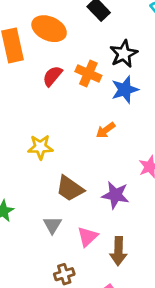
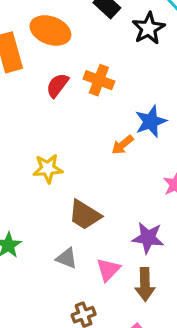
black star: (124, 54) -> (149, 28), moved
blue star: (125, 90) -> (151, 121), moved
purple star: (115, 195) -> (148, 238), moved
gray triangle: (52, 225) -> (67, 258), turned -36

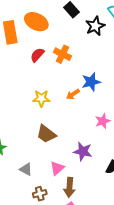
yellow star: (48, 169) -> (41, 98), moved
gray triangle: (67, 258) -> (26, 169), moved
brown arrow: (145, 284) -> (69, 187), moved

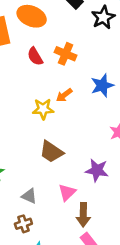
red semicircle: (37, 55) -> (35, 56), turned -70
orange arrow: (73, 94) -> (64, 95), moved
brown cross: (40, 194) -> (23, 224), moved

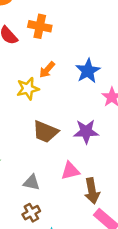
blue star: (102, 85) -> (88, 71), moved
purple star: (97, 170) -> (86, 131), moved
pink triangle: (67, 192) -> (70, 171), turned 42

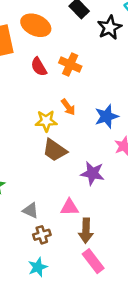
orange arrow: (47, 70) -> (68, 107), turned -90
brown trapezoid: (45, 132) -> (55, 150), moved
brown cross: (31, 213) -> (42, 235), moved

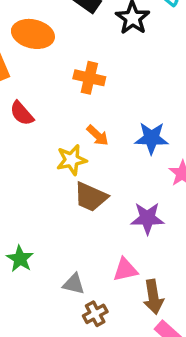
red semicircle: (39, 67) -> (22, 113), moved
blue star: (106, 116) -> (151, 138), turned 30

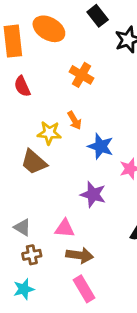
blue star: (151, 138) -> (101, 146), moved
brown trapezoid: (91, 197) -> (34, 162), moved
brown arrow: (153, 297) -> (80, 255), turned -90

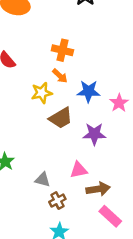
orange cross: (82, 75) -> (62, 50), moved
brown trapezoid: (34, 162) -> (61, 118), moved, turned -55

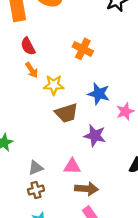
orange arrow: (60, 76) -> (32, 70), moved
gray triangle: (43, 180) -> (36, 168), turned -49
brown cross: (57, 200) -> (36, 190), moved

